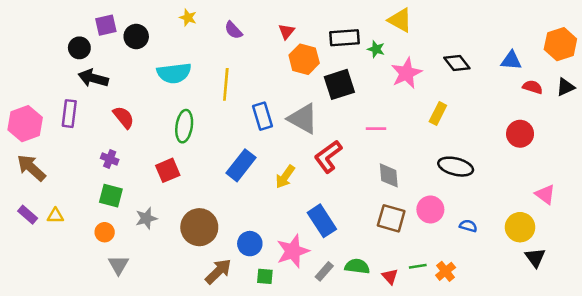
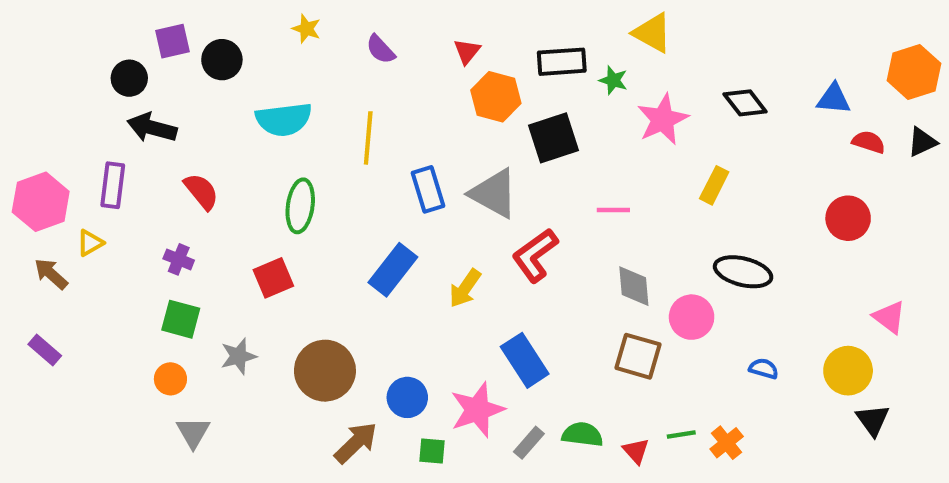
brown arrow: (31, 168) -> (51, 274), size x0.7
pink circle: (430, 209) -> (692, 317), moved
yellow triangle: (55, 216) -> (90, 243), moved, turned -30

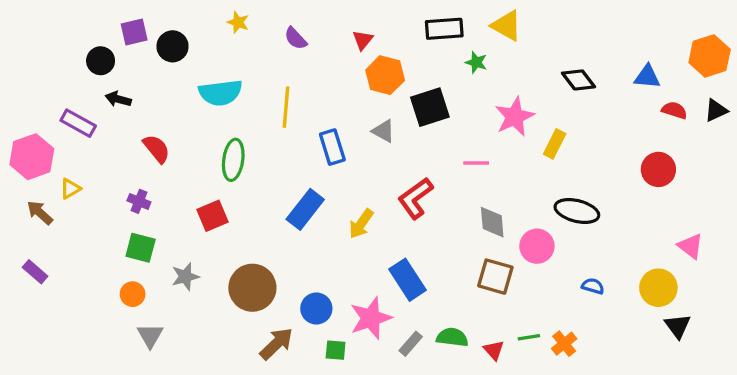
black rectangle: (562, 62) -> (444, 29), moved
pink star: (663, 119) -> (515, 117), moved
black arrow: (152, 128) -> (118, 99), size x0.7
purple rectangle: (113, 185) -> (78, 123), moved, turned -68
gray triangle: (494, 194) -> (383, 131), moved, size x0.6

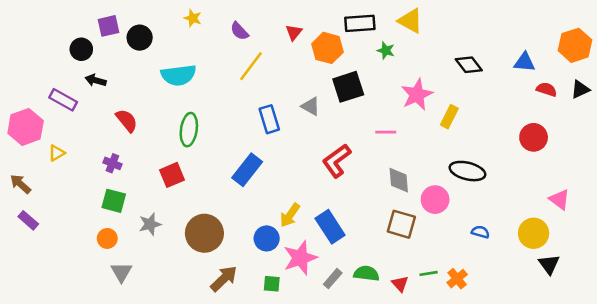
orange hexagon: (385, 75) -> (328, 48), moved
yellow line: (286, 107) -> (251, 66), moved, turned 32
brown arrow: (40, 213) -> (20, 184), moved
yellow arrow: (361, 224) -> (290, 215), moved
blue circle: (316, 308) -> (267, 238), moved

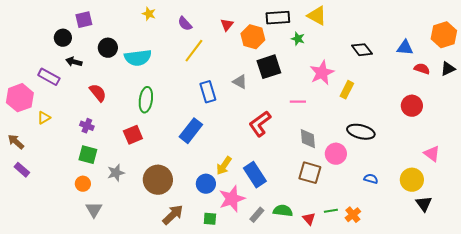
black circle: (140, 38) -> (108, 48), moved

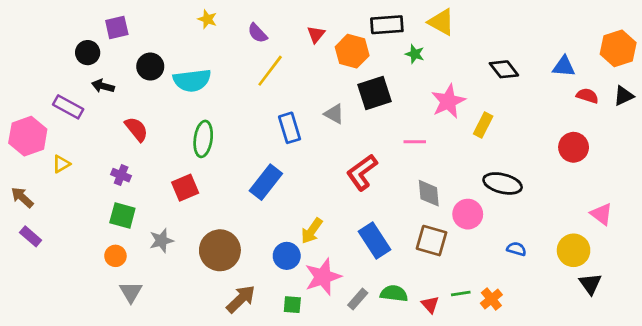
blue rectangle: (255, 175) -> (374, 241), moved

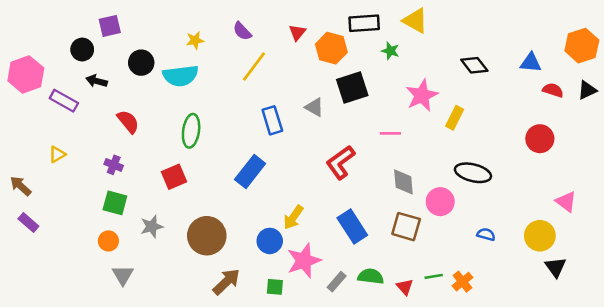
yellow star: (207, 19) -> (195, 40), moved, turned -30
pink hexagon: (28, 136) -> (26, 74), moved

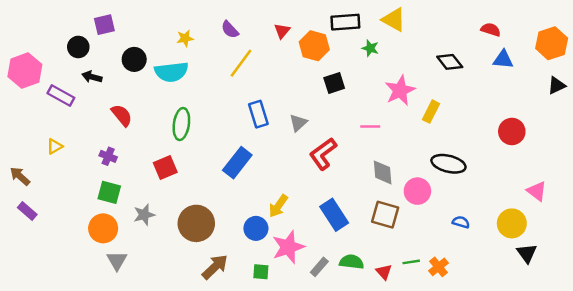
black square: (352, 88) -> (334, 83), size x0.7
red semicircle: (553, 90) -> (491, 30), moved
gray triangle: (314, 107) -> (298, 123), moved, turned 48
orange circle: (108, 241) -> (103, 228), size x1.5

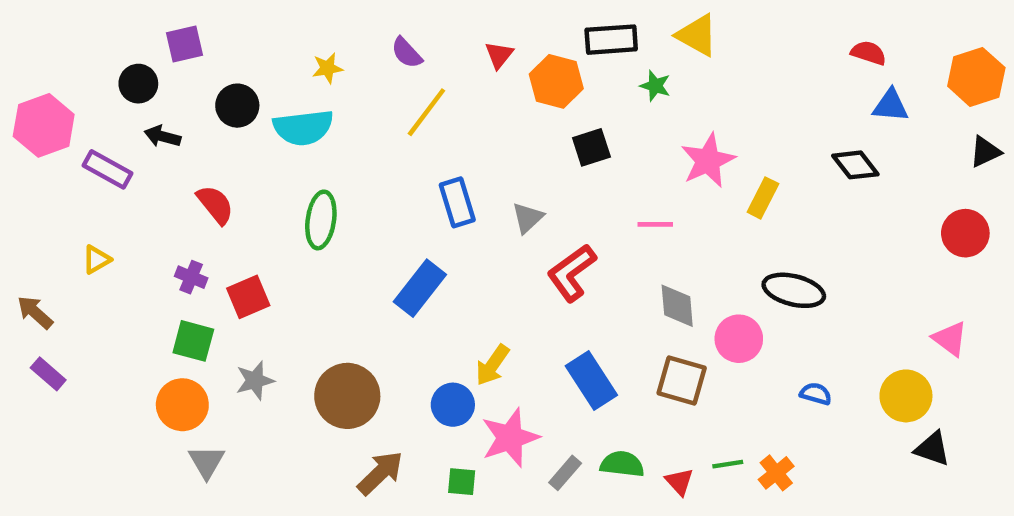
black diamond: (450, 62) -> (855, 165), moved
red circle: (512, 131) -> (965, 233), moved
red square: (165, 167) -> (248, 297), moved
black triangle: (527, 253) -> (932, 449), turned -35

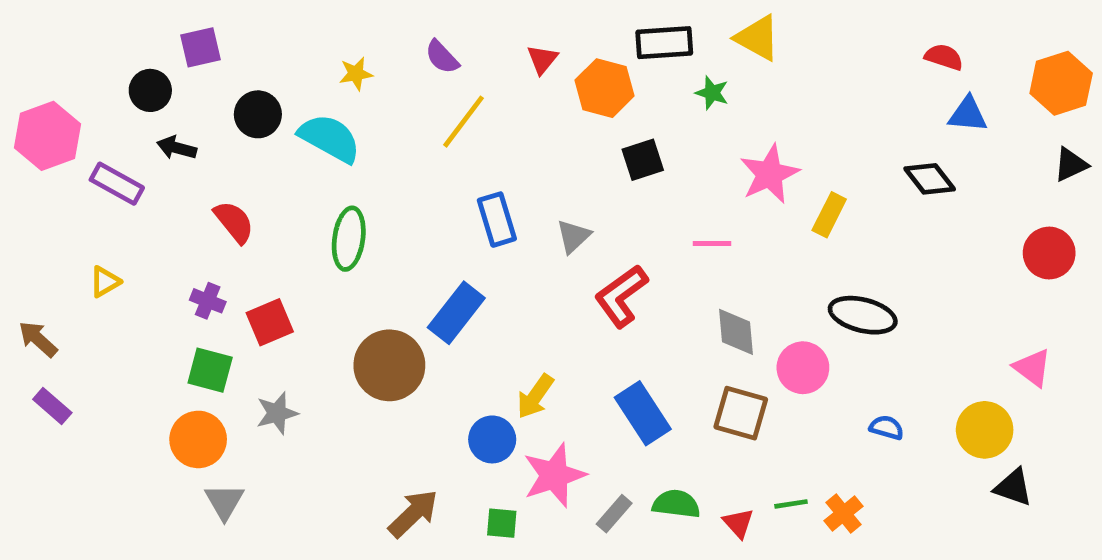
cyan semicircle: (303, 128) -> (330, 138), turned -144
brown circle: (347, 396) -> (389, 365), moved

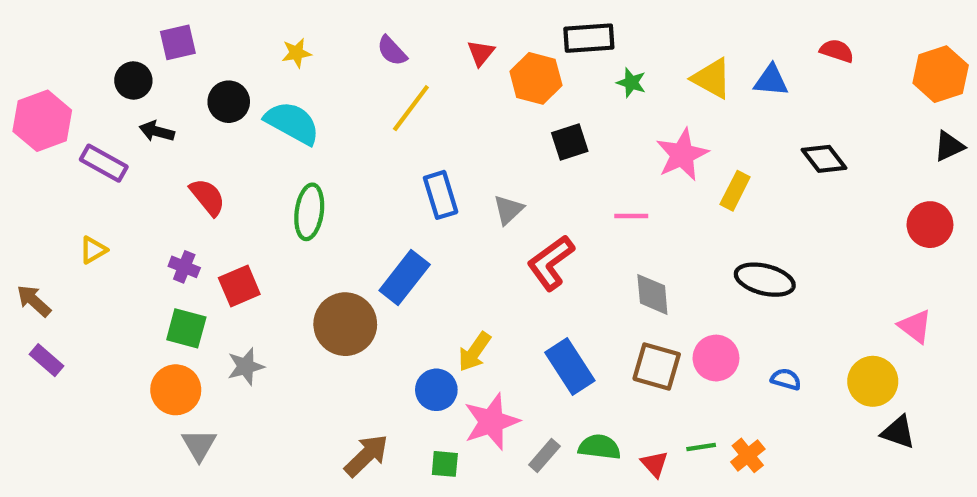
yellow triangle: (757, 38) -> (712, 78), moved
yellow star: (356, 74) -> (297, 53), moved
blue triangle: (968, 114) -> (771, 80), moved
pink circle: (803, 368) -> (716, 358), moved

